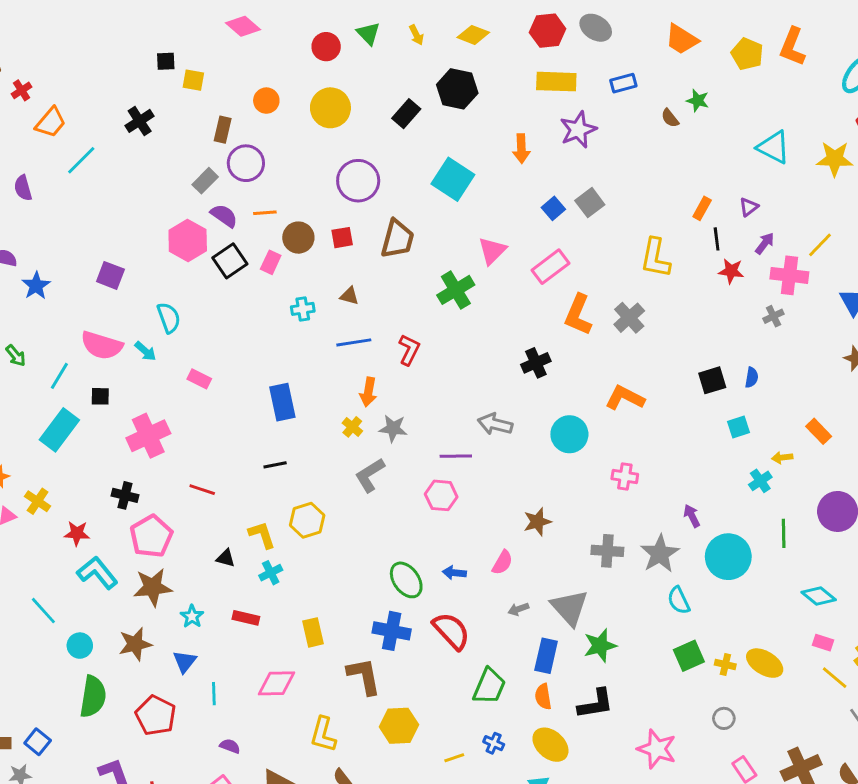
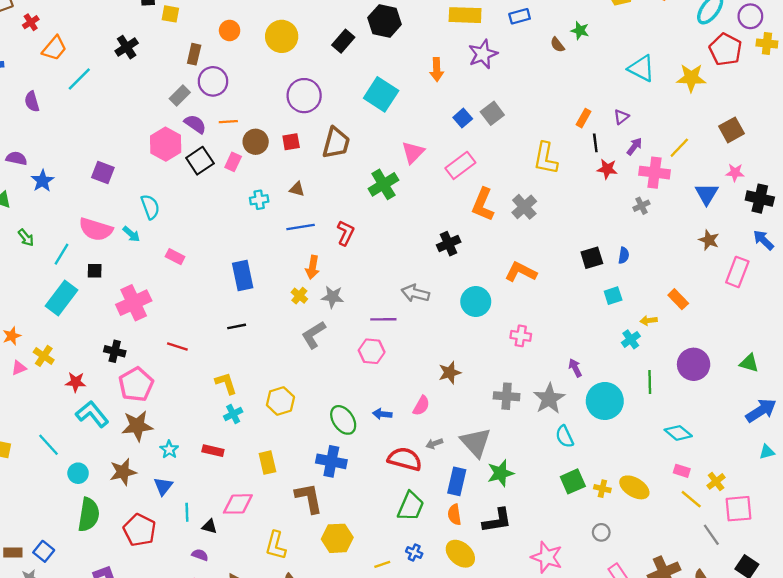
yellow hexagon: (307, 520) -> (280, 401), moved
black triangle: (226, 558) -> (209, 526), moved
red semicircle: (451, 631) -> (405, 459), moved, turned -32

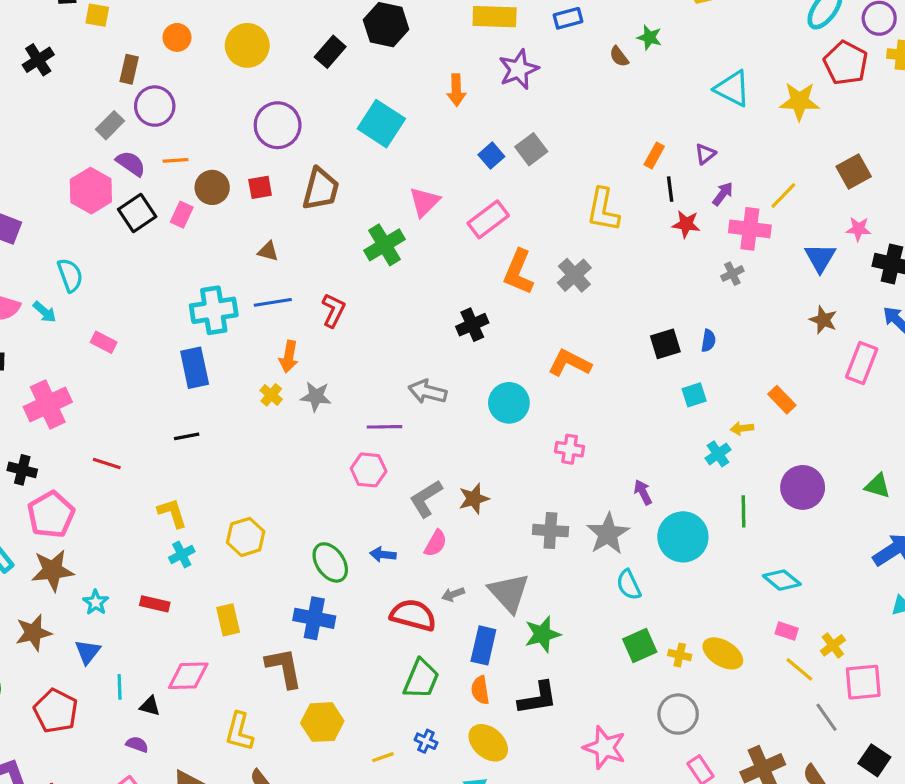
cyan cross: (259, 200) -> (214, 310), moved, size x1.8
gray L-shape: (314, 335) -> (426, 499), moved
gray circle: (601, 532) -> (678, 714), size x1.6

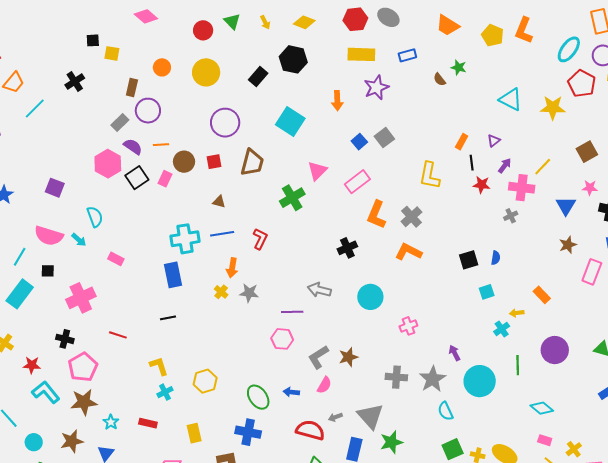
brown star: (823, 320) -> (568, 245), turned 30
orange L-shape: (570, 363) -> (408, 252), moved
pink cross: (570, 449) -> (408, 326), turned -30

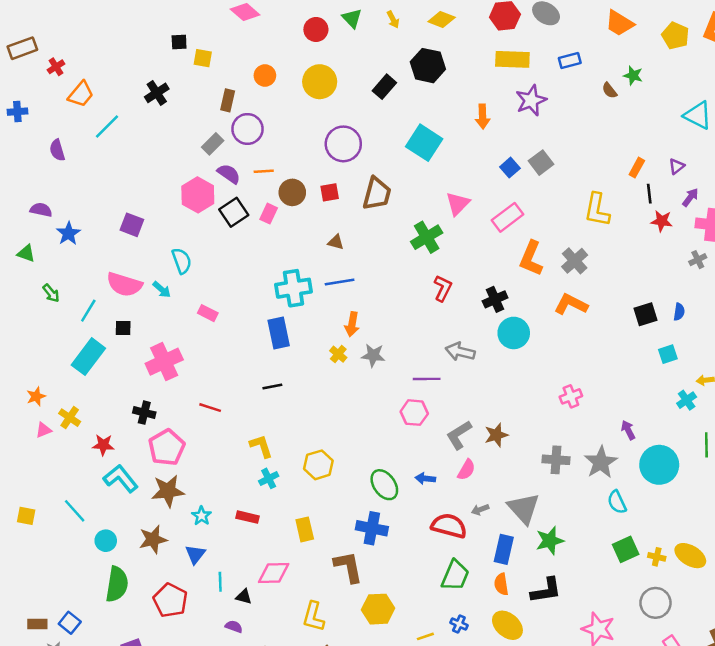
red L-shape: (260, 239) -> (443, 288), moved
cyan circle: (370, 297) -> (514, 333), moved

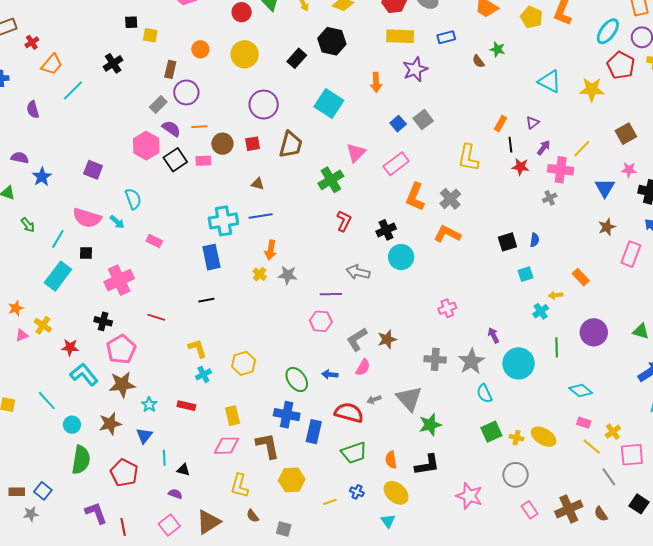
pink rectangle: (269, 214) -> (203, 161), turned 63
blue rectangle: (504, 549) -> (314, 432), moved
pink diamond: (274, 573) -> (226, 446), moved
green trapezoid: (455, 576) -> (354, 453), turned 48

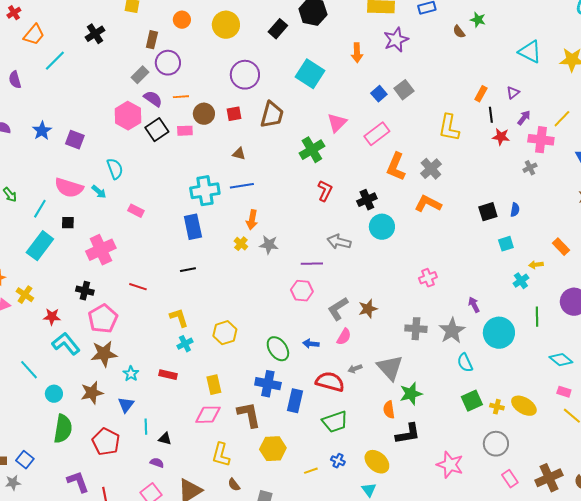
blue star: (42, 177) -> (42, 131), moved
orange semicircle: (391, 460) -> (389, 410), moved

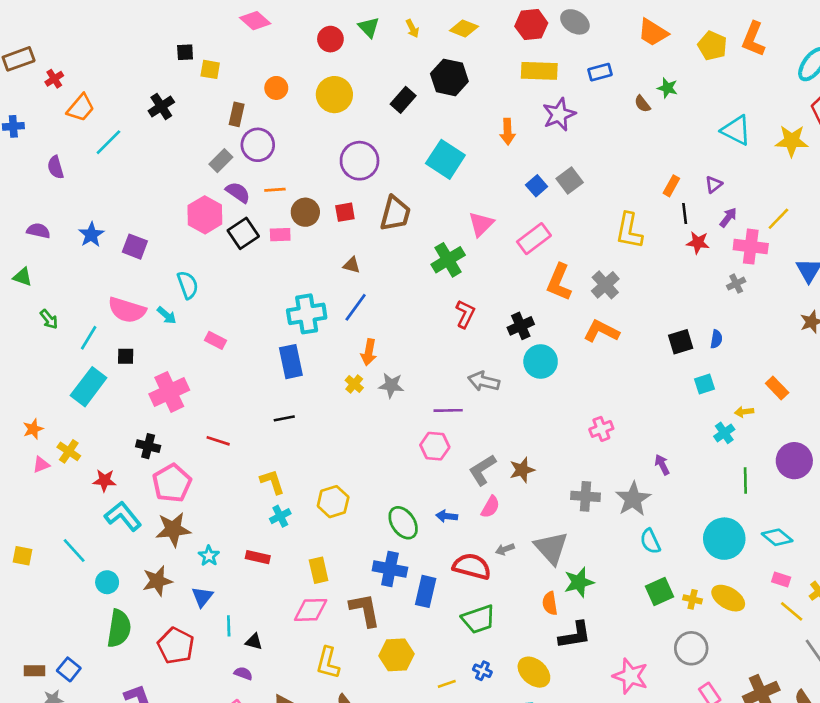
blue line: (242, 186) -> (356, 307), turned -45
cyan circle: (499, 333) -> (724, 539), moved

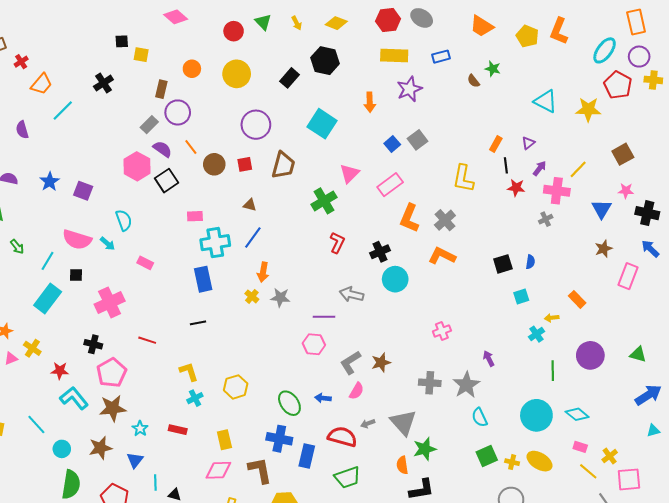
orange line: (275, 190) -> (191, 147), turned 56
pink rectangle: (280, 235) -> (195, 216), moved

